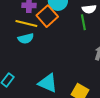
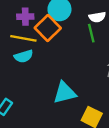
cyan triangle: (48, 83) -> (65, 93), moved, turned -35

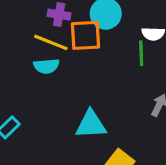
orange square: (48, 28) -> (85, 35), turned 30

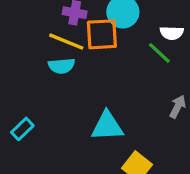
green line: (141, 53) -> (159, 53), turned -45

